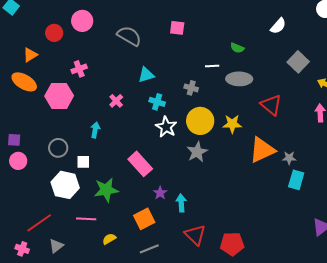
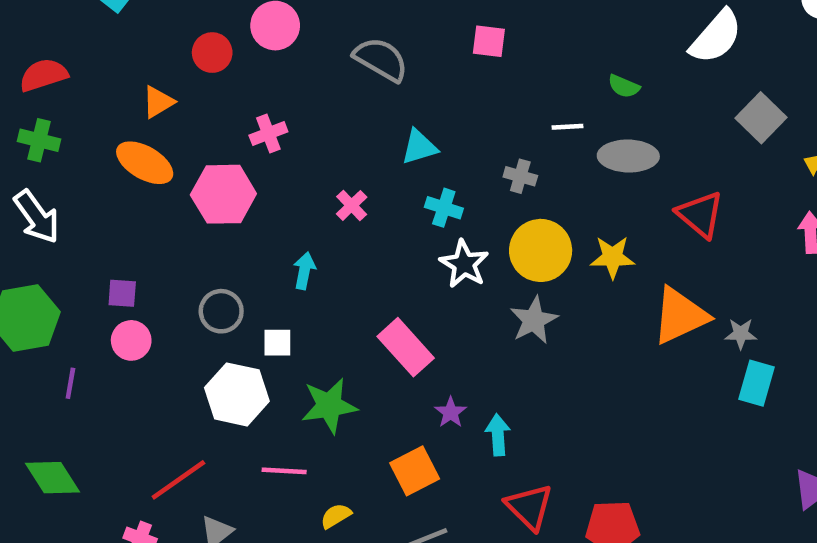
white semicircle: (278, 26) -> (716, 37), size x1.5

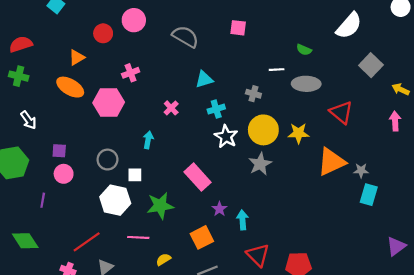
cyan cross: (444, 208) -> (216, 109), turned -35
white arrow: (37, 217) -> (28, 120), moved, size x0.7
purple line: (70, 383) -> (43, 200), moved

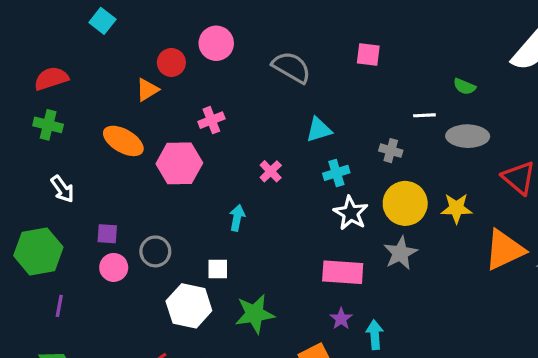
orange triangle: (77, 57) -> (147, 90), moved
gray circle: (108, 160) -> (155, 251), moved
pink rectangle: (198, 177) -> (343, 272), moved, turned -44
purple line: (43, 200) -> (59, 306), moved

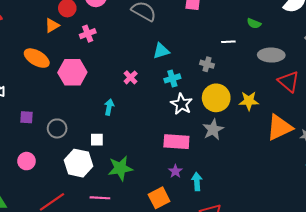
pink cross: (211, 120) -> (88, 34), moved
gray ellipse: (468, 136) -> (271, 55), moved
pink circle: (114, 267) -> (26, 161), moved

